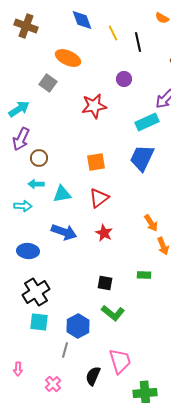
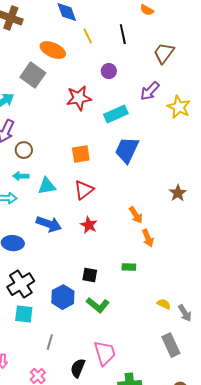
yellow line: (113, 33) -> (88, 36), moved
gray square: (48, 83) -> (33, 75), size x1.4
cyan rectangle: (147, 122) -> (116, 114), moved
blue hexagon: (78, 326) -> (63, 297), moved

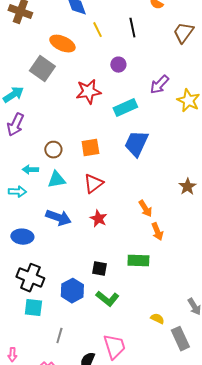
brown trapezoid: (164, 53) -> (183, 33), moved
brown circle: (24, 150) -> (53, 150), moved
green rectangle: (129, 267) -> (138, 261), size x1.5
black cross: (21, 284) -> (30, 278), turned -36
yellow semicircle: (164, 304) -> (157, 319), moved

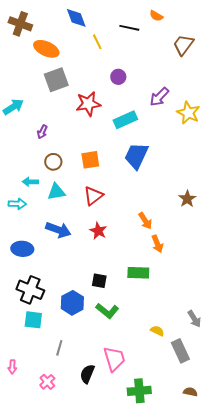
black line: (132, 28) -> (129, 28), moved, turned -66
orange ellipse: (62, 44) -> (46, 49), moved
gray square: (42, 69) -> (56, 80), moved, turned 35
purple arrow: (15, 125) -> (42, 132), moved, size x0.6

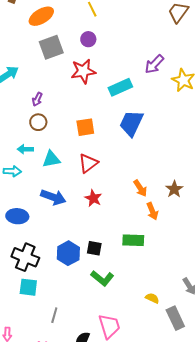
orange ellipse: (46, 49) -> (41, 16), turned -55
purple circle: (118, 77) -> (88, 39), moved
brown circle: (53, 162) -> (38, 122), moved
brown star: (187, 199) -> (174, 189), moved
blue hexagon: (72, 303) -> (68, 253), moved

